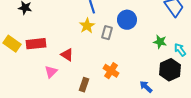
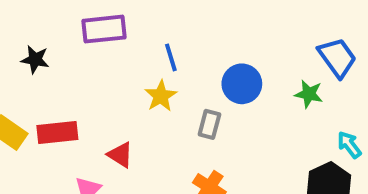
gray rectangle: (107, 33) -> (209, 124), moved
green star: (160, 42) -> (309, 94), moved

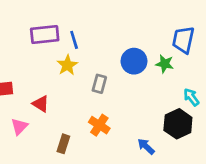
purple rectangle: (104, 29) -> (45, 34), moved
blue trapezoid: (337, 57) -> (183, 40), turned -132
blue circle: (242, 84) -> (134, 61), moved

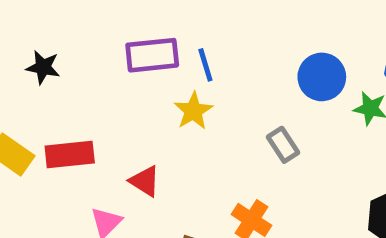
blue circle: (134, 61) -> (322, 77), moved
gray rectangle: (99, 84) -> (283, 145), moved, turned -48

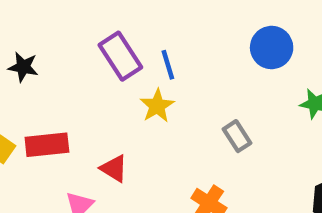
purple rectangle: (152, 55) -> (120, 56), turned 63
blue circle: (322, 77) -> (272, 48), moved

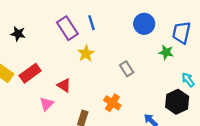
blue line: (168, 65) -> (92, 23), moved
red rectangle: (47, 145) -> (30, 73), turned -30

